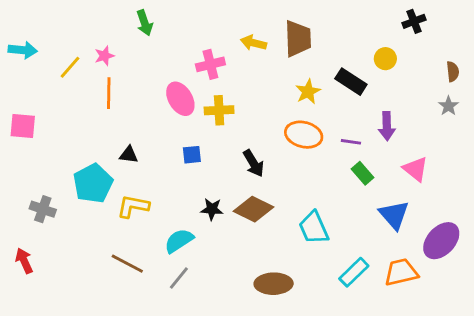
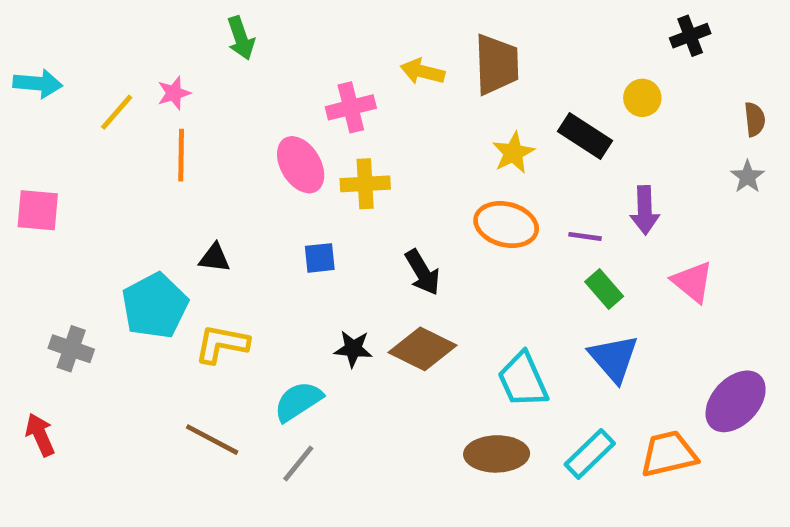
blue triangle: (394, 215) -> (614, 358), moved
brown ellipse: (274, 284) -> (497, 454), moved

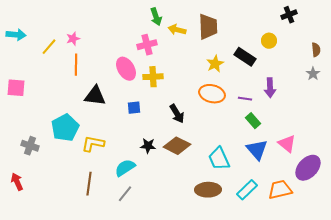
green arrow: (241, 38) -> (156, 17), moved
black triangle: (215, 258) -> (95, 96), moved, size x1.6
pink triangle: (693, 282) -> (287, 144), moved
brown line: (212, 440) -> (89, 184), turned 70

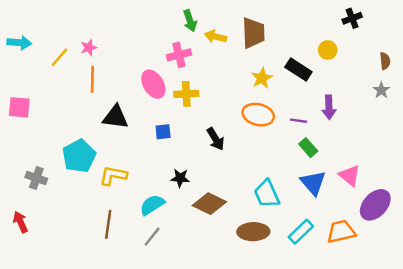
brown diamond: (177, 146) -> (209, 204), moved

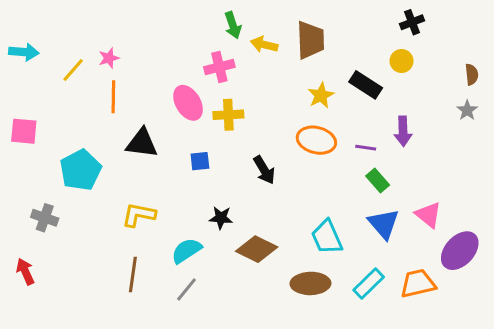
black cross: (352, 18) -> (412, 22), moved
cyan pentagon: (79, 156) -> (81, 170), moved

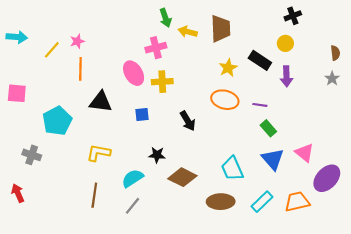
purple arrow: (403, 131) -> (286, 76), moved

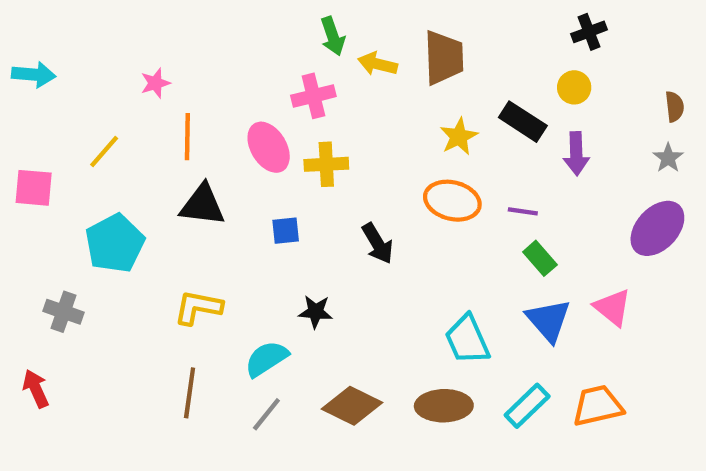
yellow line: (52, 50) -> (104, 151), moved
orange line: (80, 69) -> (187, 137), moved
brown diamond: (182, 177) -> (352, 406), moved
purple ellipse: (327, 178) -> (657, 228), moved

